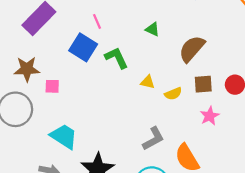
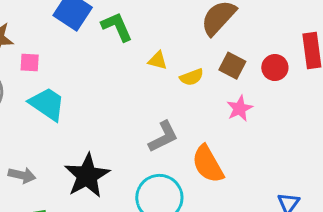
brown square: (203, 84) -> (232, 66), turned 30
cyan trapezoid: (64, 136) -> (47, 104), moved

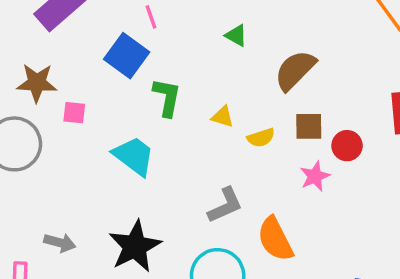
green L-shape: (117, 27) -> (167, 97), moved, turned 32
brown square: (232, 66) -> (309, 126), turned -30
red circle: (275, 68) -> (347, 146), moved
cyan trapezoid: (47, 104) -> (134, 156), moved

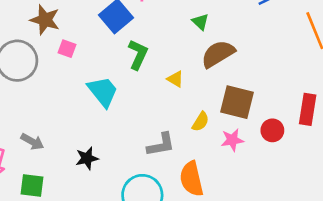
brown semicircle: (295, 70) -> (218, 54), moved
brown square: (309, 126) -> (237, 102), size x1.5
yellow semicircle: (261, 138) -> (201, 122), moved, turned -54
red circle: (347, 146) -> (272, 130), moved
black star: (135, 246) -> (87, 158), size x0.6

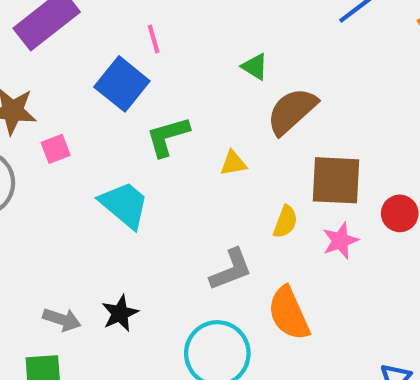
pink square: (67, 49) -> (56, 149), turned -30
green L-shape: (138, 54) -> (168, 136), turned -120
yellow triangle: (175, 79) -> (233, 163), turned -30
gray arrow: (32, 142) -> (62, 320), moved

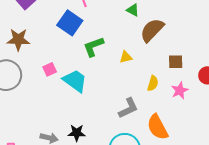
pink square: (56, 149) -> (50, 69), moved
brown square: (336, 180) -> (176, 62), size x0.6
black star: (120, 313) -> (77, 133), turned 30

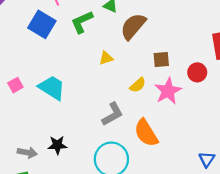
green L-shape: (93, 47) -> (82, 22), moved
pink square: (50, 69) -> (15, 85), moved
yellow semicircle: (153, 83) -> (138, 85), turned 35
pink star: (180, 90) -> (168, 91), size x1.4

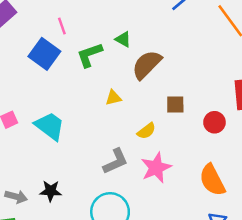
pink star: (168, 91) -> (156, 168), moved
orange semicircle: (146, 133) -> (212, 180), moved

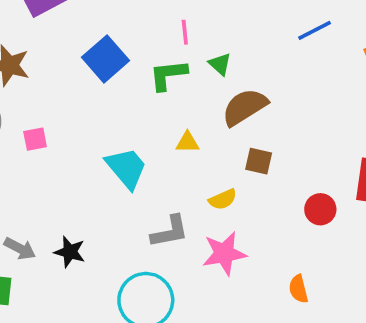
pink line: (62, 26) -> (185, 32), moved
brown square: (175, 105) -> (259, 161), moved
cyan trapezoid: (50, 126) -> (126, 168), moved
orange semicircle: (212, 180) -> (298, 289), size x0.6

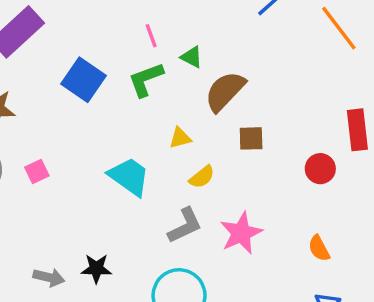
yellow semicircle: (223, 199) -> (202, 177), moved

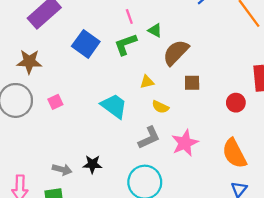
yellow semicircle: (202, 177) -> (160, 107), turned 63
orange semicircle: (319, 248) -> (234, 153), size x1.8

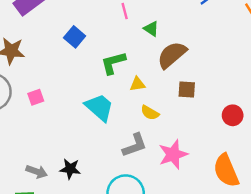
blue square: (86, 44) -> (75, 37), size x0.7
green L-shape: (126, 44) -> (113, 63), moved

